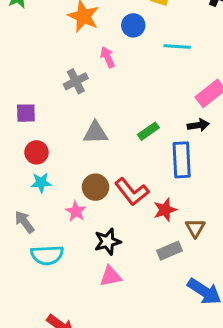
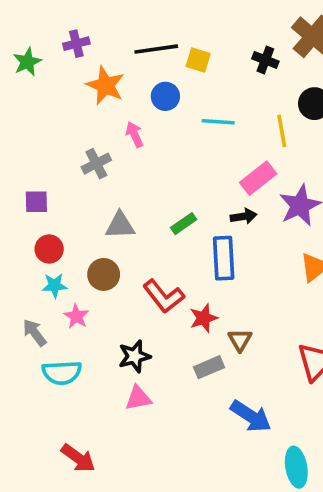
brown circle: (95, 187) -> (104, 274), moved
pink star: (76, 211) -> (76, 316), moved

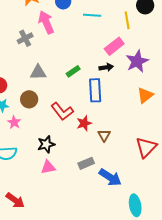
pink arrow: (135, 135) -> (46, 22), size x1.6
gray rectangle: (209, 367) -> (86, 163), moved

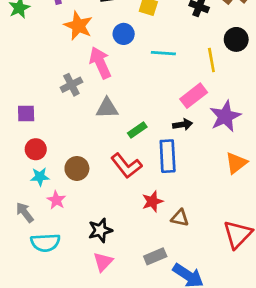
gray triangle: (38, 72) -> (107, 108), moved
red L-shape: (62, 111) -> (126, 166), moved
brown triangle: (104, 135) -> (180, 218), turned -48
pink triangle: (48, 167) -> (103, 262), turned -35

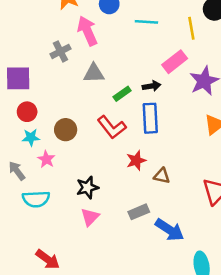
purple square: (26, 114) -> (18, 78), size x1.5
black arrow: (183, 125) -> (152, 86), moved

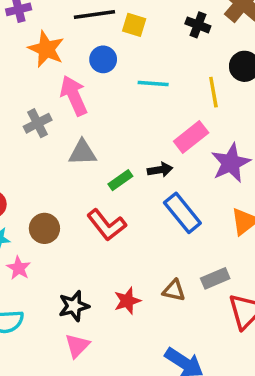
blue rectangle: (150, 118) -> (182, 213), moved, turned -36
red star: (136, 160) -> (127, 301), moved
gray rectangle: (139, 212) -> (215, 278), moved

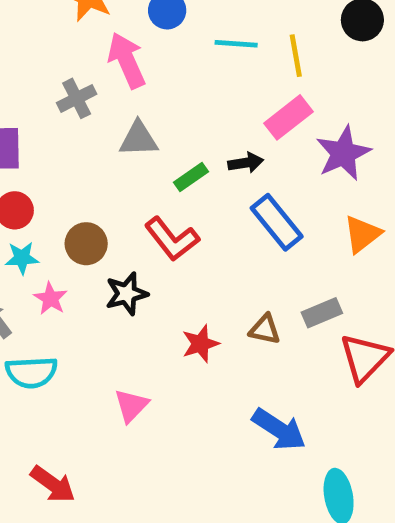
yellow line: (213, 92) -> (296, 56), moved
black star: (74, 306) -> (127, 294), moved

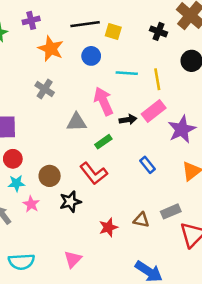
pink arrow: (127, 60) -> (103, 101), moved
gray cross: (77, 98) -> (45, 89), moved, turned -30
black arrow: (246, 163) -> (128, 120), moved
blue rectangle: (277, 222) -> (147, 165), size x0.6
cyan semicircle: (31, 372) -> (21, 262), moved

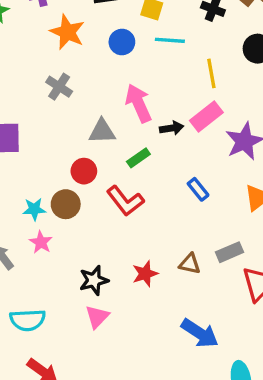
cyan line: (127, 73) -> (170, 40), moved
red circle: (13, 159) -> (84, 171), moved
cyan star: (16, 183) -> (34, 209), moved
black star: (70, 202) -> (94, 280), moved

